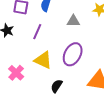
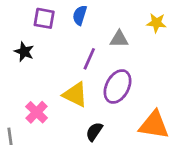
purple line: (37, 32) -> (89, 59), moved

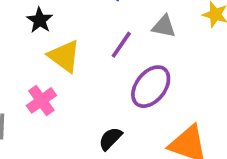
yellow triangle: (75, 95) -> (64, 56), moved

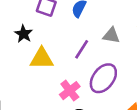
yellow triangle: (64, 56) -> (42, 59), turned -35
pink cross: (41, 100) -> (70, 91), moved

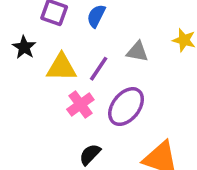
yellow triangle: (42, 59) -> (61, 67), moved
pink cross: (70, 91) -> (80, 104), moved

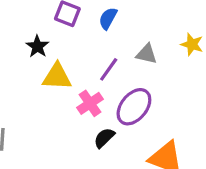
yellow triangle: (61, 67) -> (57, 77), moved
black semicircle: (90, 154) -> (104, 138), moved

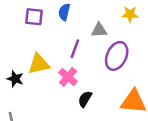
black star: (37, 46) -> (15, 79), moved
purple ellipse: (134, 107) -> (117, 56), moved

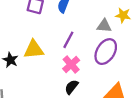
gray triangle: (99, 30) -> (104, 26), moved
pink cross: (68, 77) -> (71, 64), moved

